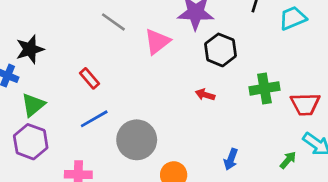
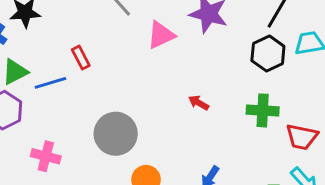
black hexagon: (220, 50) -> (268, 53), moved
blue line: (94, 119) -> (50, 83), moved

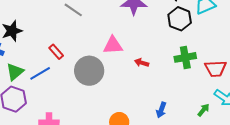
pink triangle: (161, 35) -> (113, 45), moved, turned 35
gray circle: (116, 134) -> (89, 71), moved

